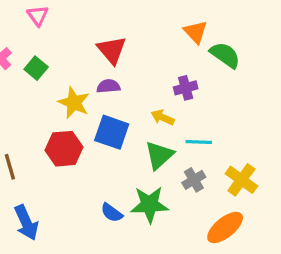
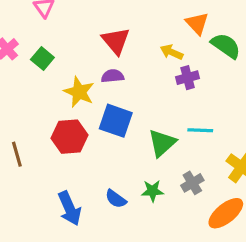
yellow arrow: (163, 117) -> (172, 52), moved
gray cross: (194, 180) -> (192, 183), moved
green star: (149, 204) -> (152, 191), size x0.6
blue arrow: (26, 223) -> (70, 208), moved

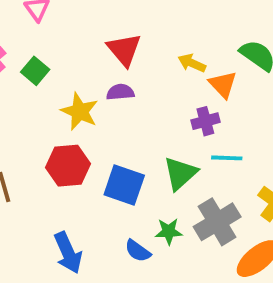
orange triangle: (197, 23) -> (223, 84), moved
purple cross: (188, 78) -> (205, 121), moved
blue square: (116, 121) -> (124, 185), moved
gray cross: (192, 183) -> (217, 222), size x1.6
blue semicircle: (116, 199) -> (138, 251), moved

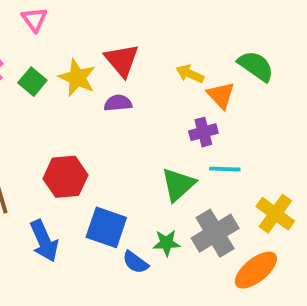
yellow star: (80, 111) -> (77, 78), moved
blue square: (124, 185) -> (106, 227), moved
blue arrow: (68, 253) -> (44, 241), moved

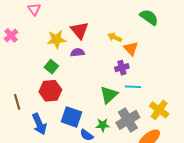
green semicircle: (256, 66) -> (149, 17), moved
yellow star: (77, 78) -> (56, 39), turned -30
green square: (32, 82) -> (51, 67), moved

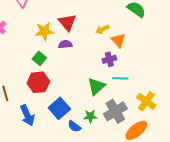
yellow arrow: (115, 37) -> (102, 29), turned -48
blue square: (71, 117) -> (59, 108), turned 30

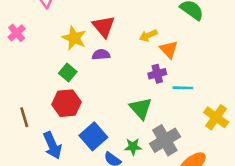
yellow star: (44, 31) -> (74, 38), turned 30
cyan line: (120, 78) -> (183, 88), moved
green triangle: (96, 86) -> (141, 108), turned -30
yellow cross: (146, 101) -> (216, 117), moved

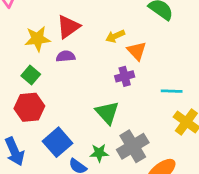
red triangle: (104, 26) -> (68, 27), turned 35
yellow star: (74, 38) -> (37, 39), turned -30
cyan line: (183, 88) -> (172, 91), moved

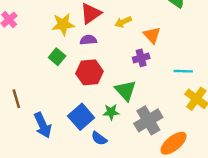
yellow arrow: (115, 36) -> (123, 22), moved
red hexagon: (29, 107) -> (89, 72), moved
green star: (99, 153) -> (111, 112), moved

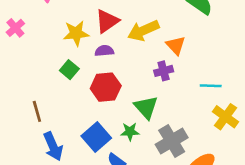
yellow arrow: (123, 22) -> (143, 31), size x1.6
brown line: (16, 99) -> (37, 111), moved

